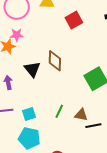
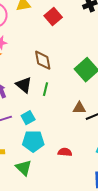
black triangle: (32, 69) -> (24, 85), moved
green line: (59, 111) -> (46, 89), moved

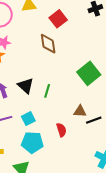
brown diamond: (43, 60) -> (48, 44), moved
red semicircle: (65, 152) -> (61, 130), moved, turned 64

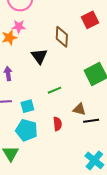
red square: (58, 19) -> (90, 20), moved
black triangle: (26, 86) -> (39, 56), moved
green line: (47, 91) -> (54, 90), moved, turned 40

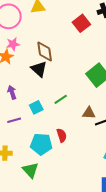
brown diamond: (62, 37) -> (45, 51), moved
cyan square: (27, 106) -> (36, 107), moved
red semicircle: (57, 124) -> (62, 135), moved

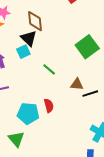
green line: (61, 99) -> (49, 69), turned 72
cyan square: (36, 107) -> (23, 52), moved

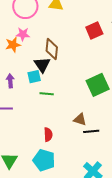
green line: (49, 69) -> (47, 94), moved, turned -48
cyan pentagon: (28, 113) -> (44, 160), moved

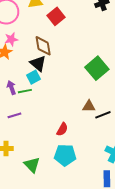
red square: (94, 31) -> (56, 16), moved
green line: (47, 94) -> (25, 91), moved
red semicircle: (48, 135) -> (62, 129), turned 48

